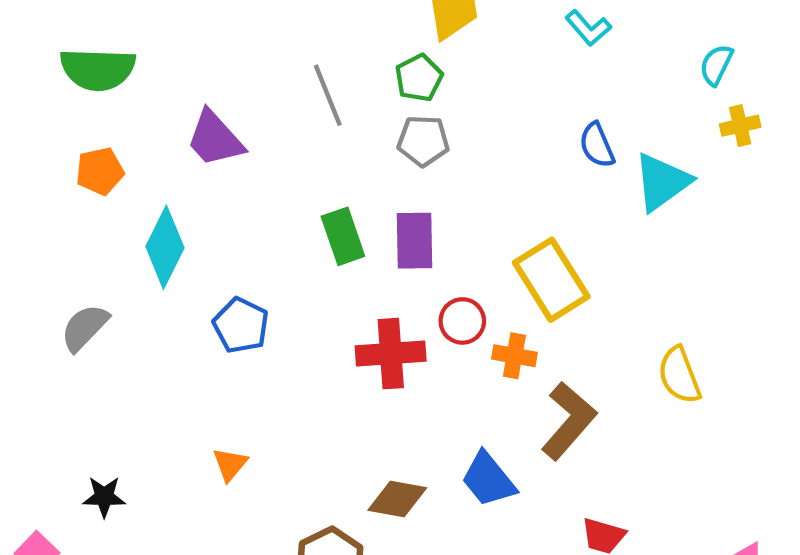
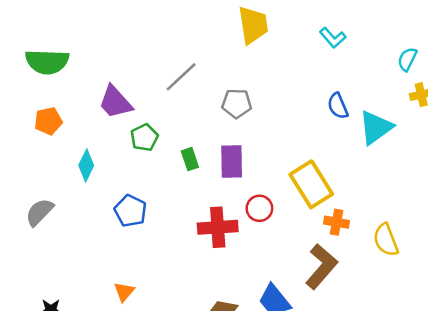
green pentagon: (419, 78) -> (144, 138), moved
gray line: (328, 95) -> (181, 77), turned 69
green rectangle: (343, 236) -> (190, 159), size x0.7
cyan diamond: (165, 247) -> (86, 165), size x0.7
orange cross: (514, 356) -> (337, 222), moved

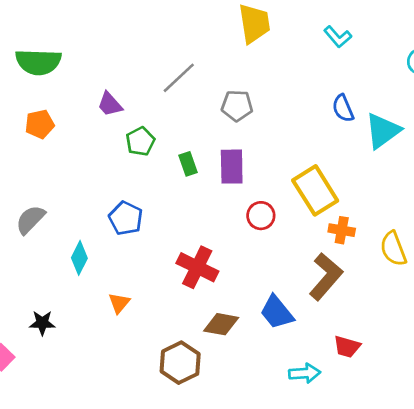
purple trapezoid: (115, 102) -> (110, 104), size x0.7
cyan diamond: (86, 165) -> (79, 258), moved
red cross: (218, 227) -> (197, 267), moved, turned 30

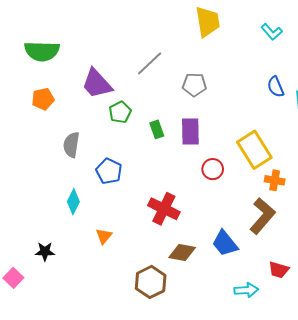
purple trapezoid: (110, 104) -> (97, 84), size x1.6
gray semicircle: (30, 220) -> (71, 145), moved, turned -35

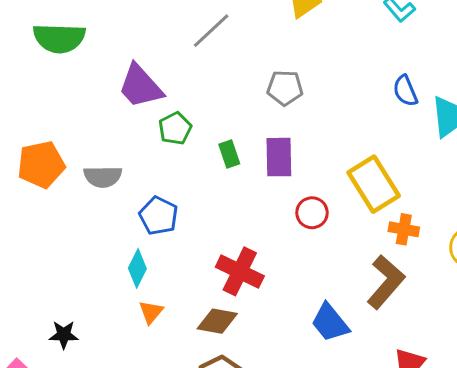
gray line: (150, 63) -> (211, 31), moved
orange pentagon: (43, 99) -> (41, 165), moved, size x1.4
gray semicircle: (71, 145) -> (103, 177), turned -100
cyan diamond: (73, 202) -> (137, 268), moved
brown diamond: (182, 252) -> (217, 321), moved

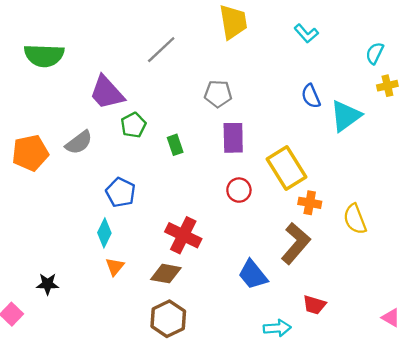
purple rectangle: (279, 157) -> (233, 138), moved
gray semicircle: (103, 177) -> (79, 142), moved, turned -36

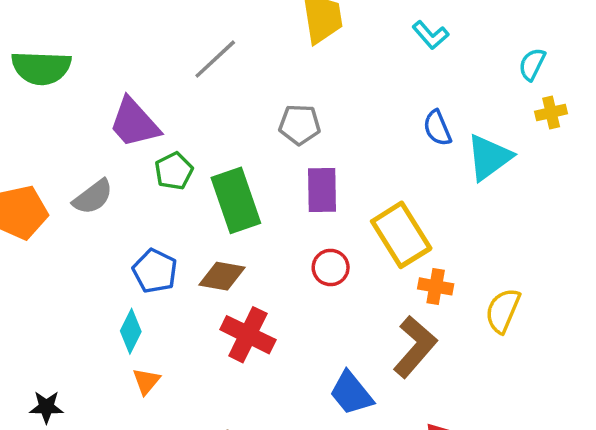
green rectangle: (175, 145) -> (236, 200), size x2.0
yellow semicircle: (355, 219) -> (503, 311), turned 44
brown diamond: (166, 274) -> (222, 276), moved

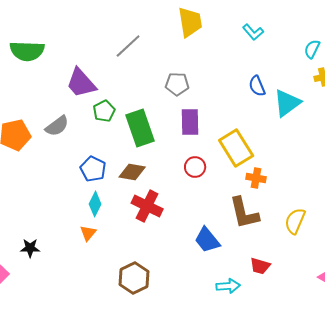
yellow semicircle: (503, 311) -> (295, 221), moved
cyan diamond: (131, 331) -> (95, 204), moved
brown L-shape: (415, 347) -> (244, 213), turned 126

